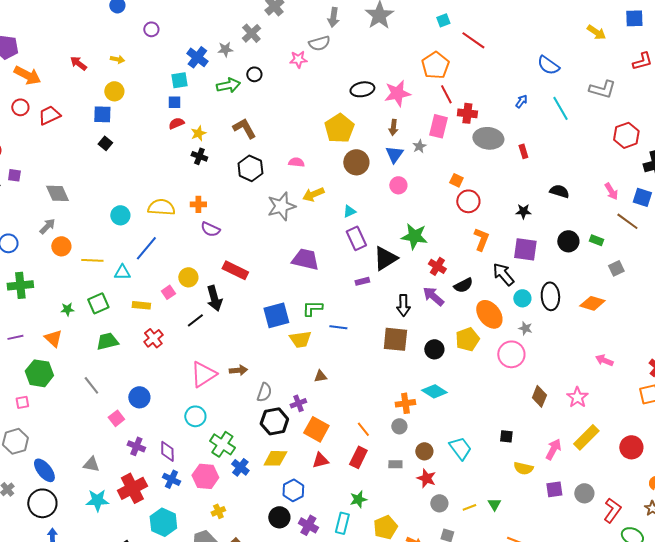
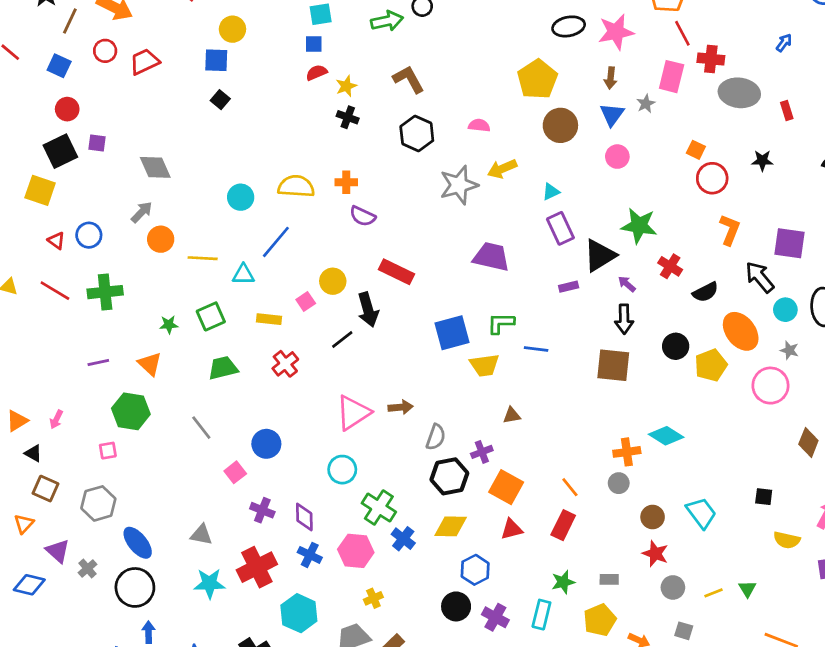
black star: (523, 211) -> (762, 161), moved
purple arrow: (433, 296) -> (627, 284), moved, size x0.6
black circle: (434, 349) -> (676, 346), moved
gray rectangle: (395, 464) -> (609, 579), moved

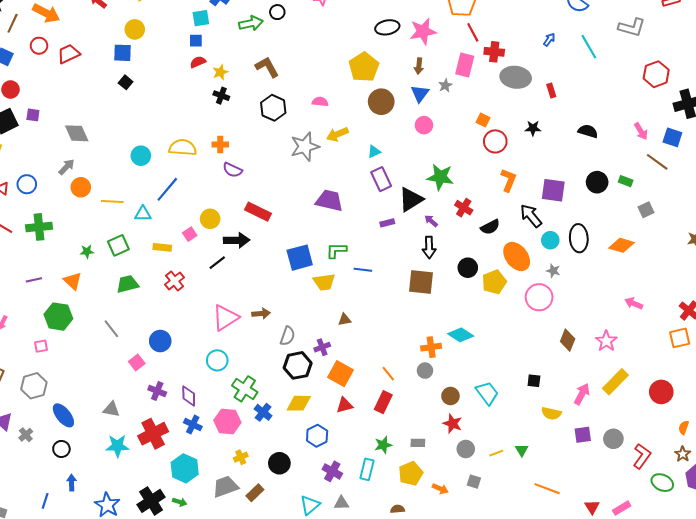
black arrow: (368, 310) -> (237, 240), turned -75
black circle: (135, 587) -> (61, 449), size x0.6
black circle: (456, 606) -> (279, 463), moved

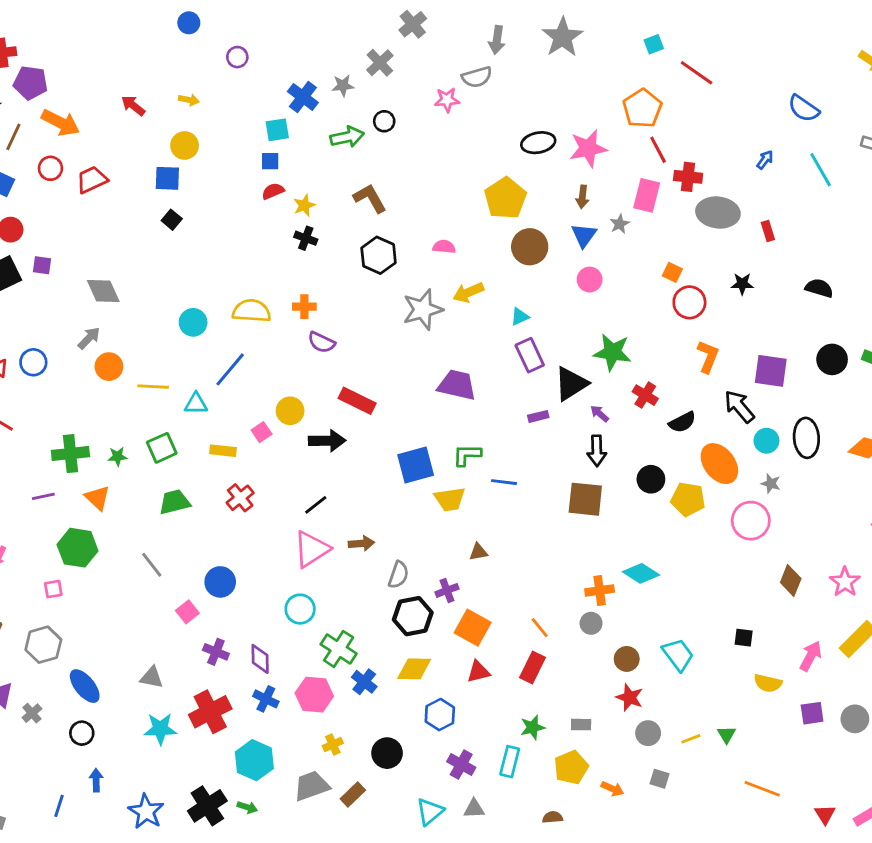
green cross: (39, 227) -> (70, 454), moved
black line: (217, 263) -> (316, 505), moved
yellow pentagon: (494, 282) -> (688, 499), turned 30

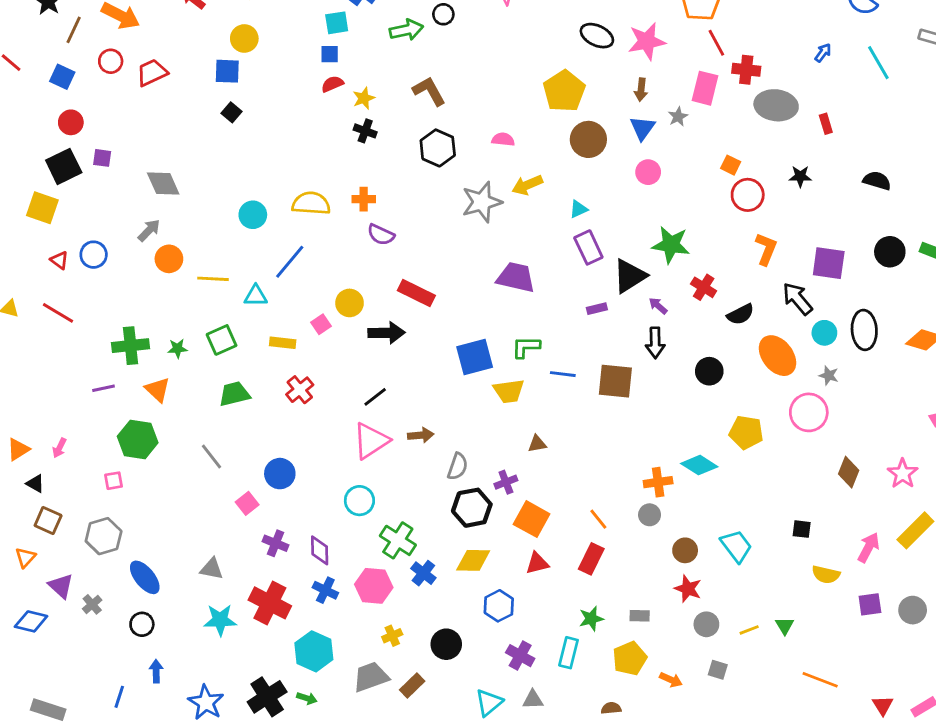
black ellipse: (538, 143) -> (597, 36), turned 36
brown square: (585, 499) -> (615, 381), moved
yellow pentagon: (688, 499) -> (746, 432), moved
red cross: (210, 712) -> (270, 603), turned -36

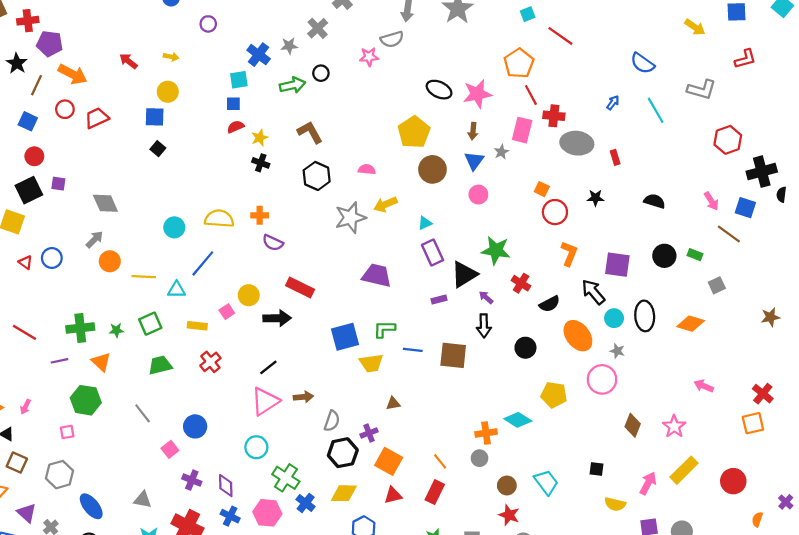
red line: (58, 313) -> (24, 332), moved

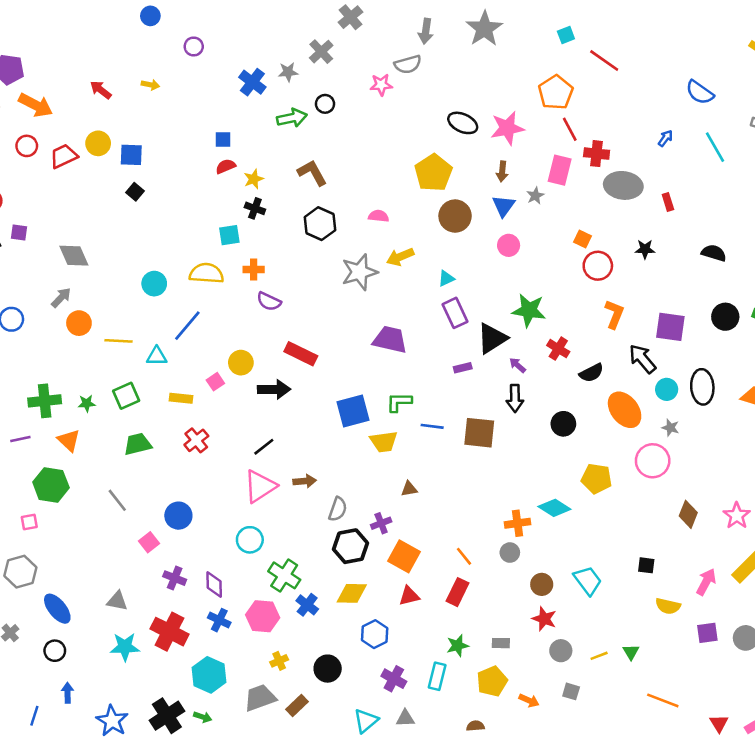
cyan square: (239, 80) -> (229, 235), moved
yellow circle: (168, 92) -> (98, 143), moved

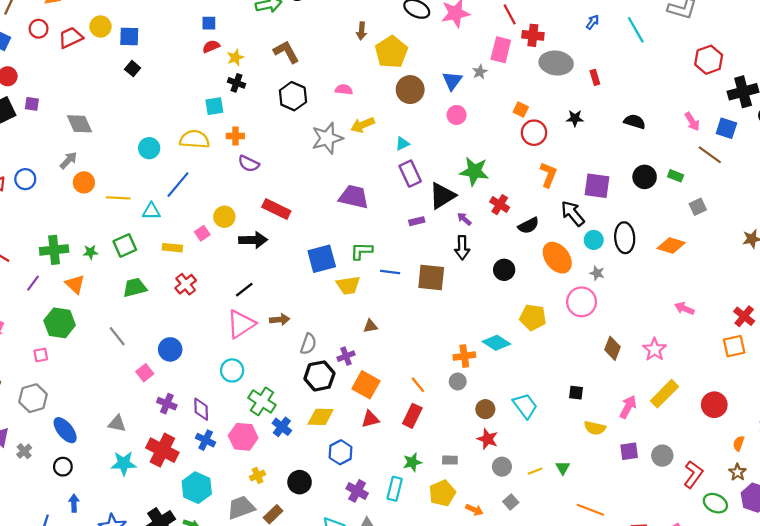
brown arrow: (502, 171) -> (361, 31), moved
purple line: (20, 439) -> (33, 283), turned -42
gray square: (571, 691) -> (511, 502), turned 32

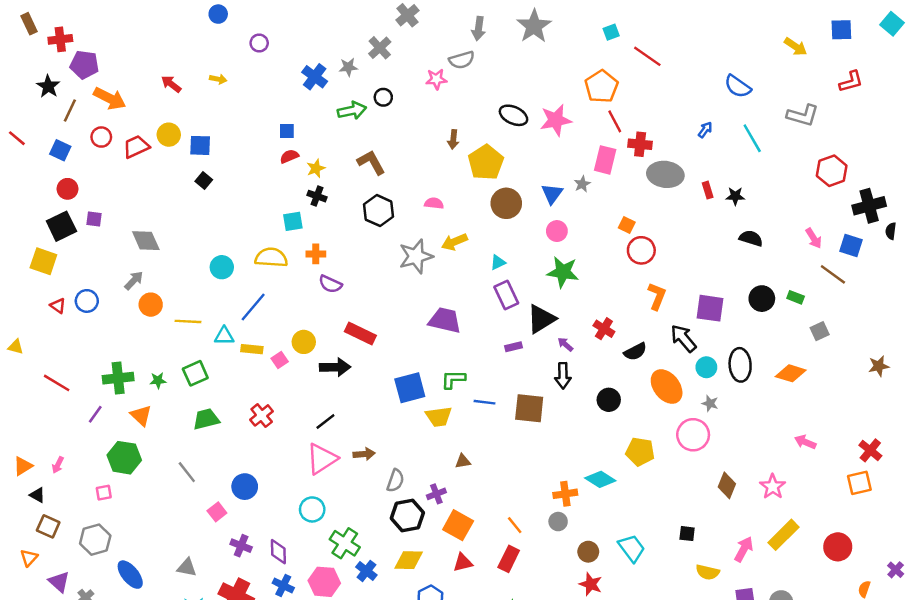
black star: (575, 118) -> (735, 196), moved
green star: (474, 171) -> (563, 272), moved
yellow rectangle: (172, 248) -> (252, 349), moved

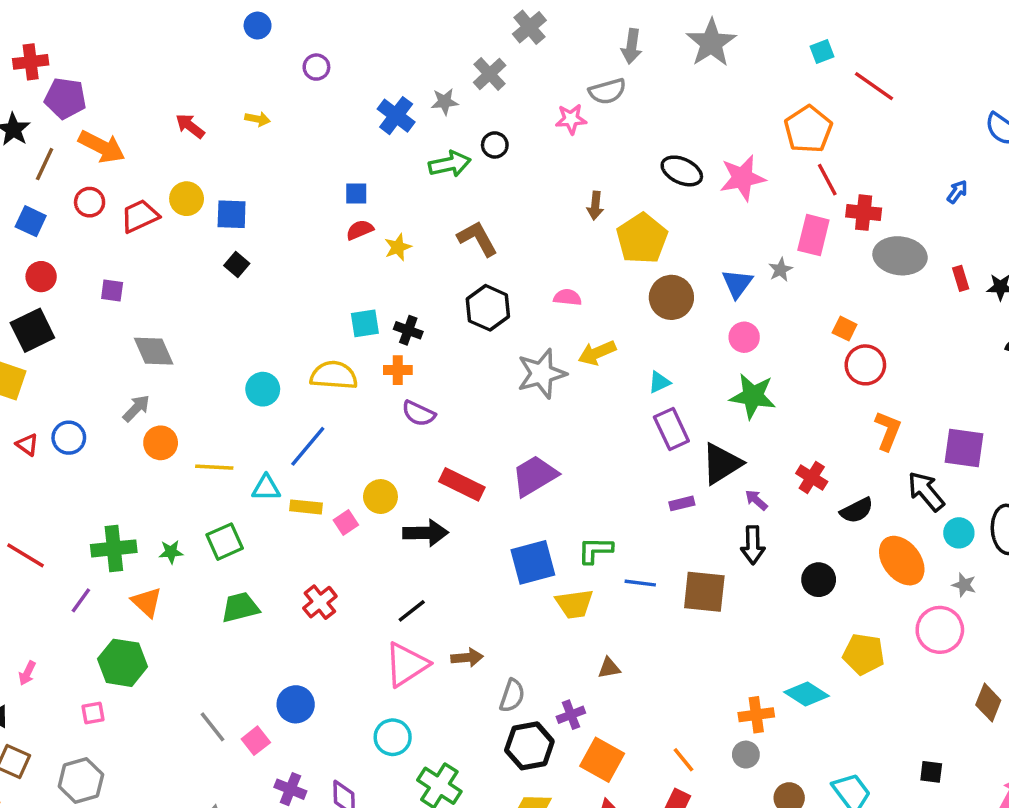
black cross: (317, 196) -> (408, 330), moved
purple square: (94, 219) -> (112, 290), moved
purple trapezoid: (445, 320) -> (535, 476), moved, turned -44
gray line: (187, 472) -> (213, 727), moved

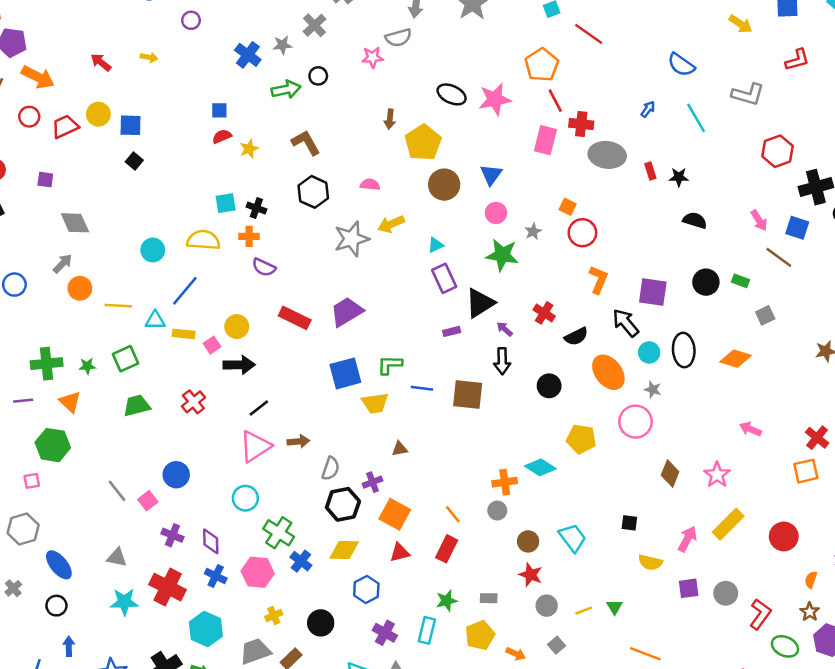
gray star: (781, 270) -> (533, 231), moved
black arrow: (426, 533) -> (239, 365), moved
purple line: (81, 600) -> (23, 401), turned 48

